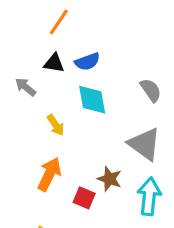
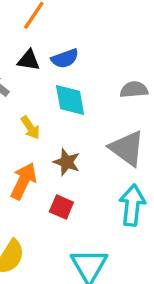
gray semicircle: (151, 90) -> (134, 90), turned -60
brown star: (110, 179) -> (67, 162), moved

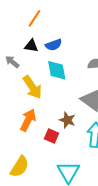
yellow arrow: (30, 128) -> (32, 87), size x1.6
brown star: (67, 162) -> (67, 120), moved

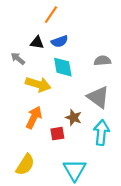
orange line: (34, 18) -> (51, 15), moved
yellow arrow: (32, 87) -> (38, 84), turned -40
red square: (51, 136) -> (57, 134), turned -32

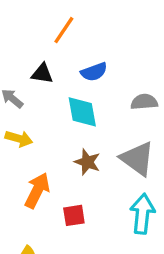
blue semicircle: (60, 41) -> (94, 72), moved
yellow arrow: (38, 84) -> (19, 139), moved, size x0.7
brown star: (73, 117) -> (87, 162), moved

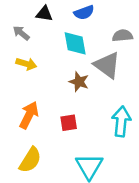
gray triangle: (137, 159) -> (107, 65), moved
orange arrow: (37, 190) -> (29, 115), moved

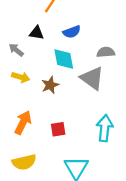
brown star: (79, 82) -> (50, 85), moved, turned 30
yellow semicircle: (30, 160) -> (24, 162), turned 45

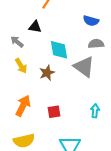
blue semicircle: (72, 32) -> (91, 21), moved, turned 35
yellow arrow: (21, 77) -> (21, 66), turned 42
cyan arrow: (105, 128) -> (95, 111), size x0.6

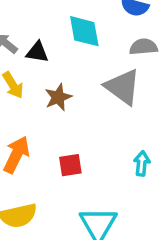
black triangle: (35, 27) -> (37, 52), moved
cyan diamond: (59, 50) -> (84, 31), moved

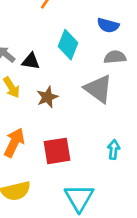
cyan diamond: (84, 31) -> (68, 45), turned 32
red square: (70, 165) -> (57, 151), size x1.5

